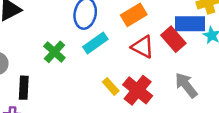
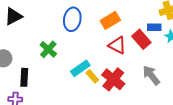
blue rectangle: (190, 24) -> (154, 27), size x0.6
cyan rectangle: (95, 43) -> (80, 68), moved

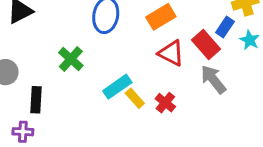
blue rectangle: (154, 27) -> (225, 27), turned -56
gray arrow: (151, 75) -> (213, 79), moved
red cross: (113, 79) -> (165, 103), size x0.6

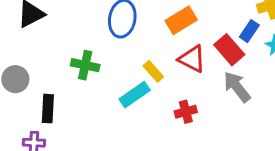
green cross: (71, 59) -> (85, 65), turned -30
yellow rectangle: (135, 98) -> (153, 71), moved
red cross: (165, 103) -> (186, 112), turned 36

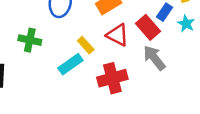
red cross: (186, 112) -> (112, 78), size x1.6

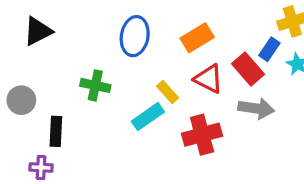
gray arrow: (154, 58) -> (256, 108), turned 136

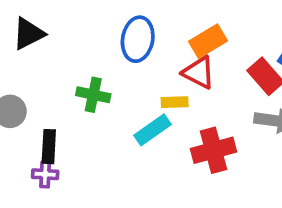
red triangle: (209, 79) -> (199, 73), moved
yellow rectangle: (168, 92) -> (175, 102), turned -50
purple cross: (41, 168) -> (45, 174), moved

